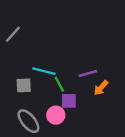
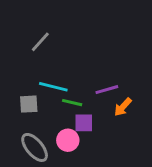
gray line: (13, 34) -> (40, 42), moved
green line: (59, 84) -> (72, 103), turned -49

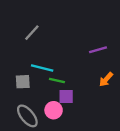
purple line: (107, 90) -> (98, 50), moved
orange arrow: (123, 107) -> (106, 79), moved

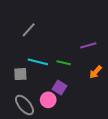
green line: (57, 81) -> (64, 63), moved
purple square: (66, 97) -> (59, 88), turned 32

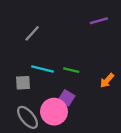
purple line: (88, 45) -> (99, 21), moved
pink circle: (48, 100) -> (54, 112), size x1.5

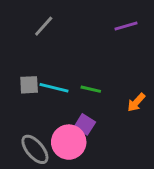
gray line: (32, 33) -> (44, 26), moved
gray square: (23, 83) -> (29, 85), moved

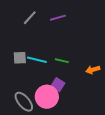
purple line: (126, 26) -> (58, 18), moved
orange arrow: (136, 102) -> (93, 70), turned 32

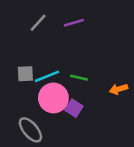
cyan line: (37, 60) -> (47, 76), turned -36
pink circle: (47, 97) -> (53, 98), moved

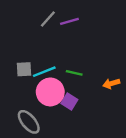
gray line: (38, 23) -> (48, 19), moved

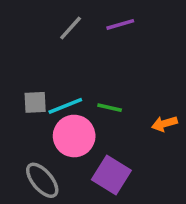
purple line: (69, 21) -> (120, 24), moved
purple square: (69, 102) -> (111, 175), moved, size x1.5

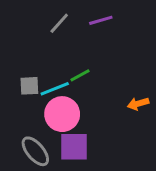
green line: (110, 108) -> (80, 75), moved, turned -42
purple square: (111, 175) -> (74, 147), moved, turned -32

